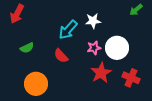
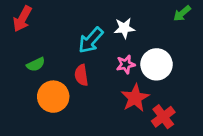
red semicircle: (61, 56) -> (81, 75), turned 35
red cross: (131, 78) -> (163, 117), moved, turned 30
orange circle: (36, 84) -> (53, 97), moved

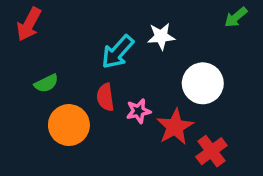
pink star: (126, 64) -> (138, 111), moved

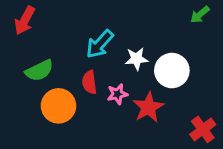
white star: (161, 36) -> (137, 59), moved
green semicircle: (46, 83) -> (39, 71), size x1.4
red cross: (211, 151) -> (203, 129), moved

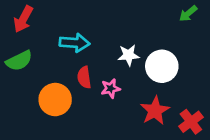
cyan arrow: (100, 44) -> (75, 43), moved, turned -128
green semicircle: (39, 71) -> (19, 61), moved
red star: (148, 107) -> (155, 111), moved

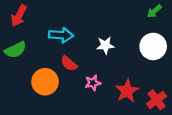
white circle: (162, 66) -> (153, 46), moved
red semicircle: (84, 77) -> (69, 64), turned -42
pink star: (111, 88) -> (93, 83), moved

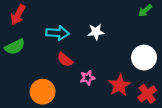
white star: (105, 45) -> (96, 32), moved
white circle: (153, 46) -> (144, 58), moved
orange circle: (45, 82) -> (43, 92), moved

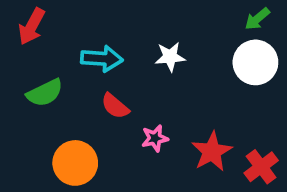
green semicircle: (15, 47) -> (45, 93), moved
white circle: (144, 58) -> (255, 62), moved

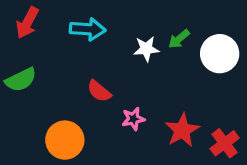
green arrow: (257, 19) -> (179, 39), moved
cyan arrow: (102, 59) -> (88, 29), moved
green semicircle: (45, 93) -> (21, 80), moved

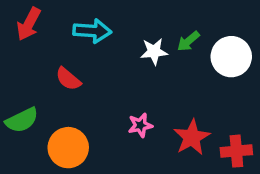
green semicircle: (21, 80) -> (22, 120), moved
red semicircle: (99, 91) -> (68, 79), moved
red cross: (225, 143) -> (236, 151), turned 32

